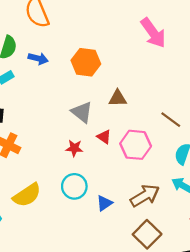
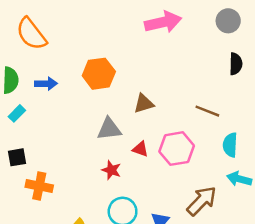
pink arrow: (153, 33) -> (163, 22), turned -52
gray triangle: (82, 112) -> (109, 129), turned -30
red star: (74, 148) -> (111, 170), turned 30

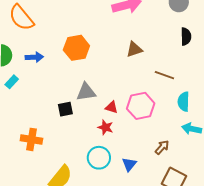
brown triangle: (144, 104) -> (134, 49), moved
black square: (17, 157) -> (65, 109), moved
red star: (111, 170) -> (105, 127), moved
brown arrow: (202, 201) -> (162, 147), size x0.6

